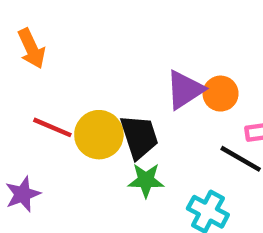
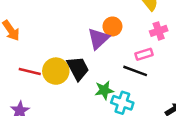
orange circle: (221, 94) -> (112, 26), moved
green star: (146, 180) -> (104, 90), moved

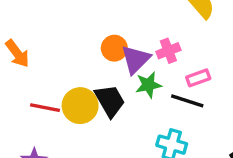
orange circle: (112, 26) -> (114, 48), moved
pink cross: (159, 31) -> (168, 51), moved
green star: (104, 90) -> (148, 85), moved

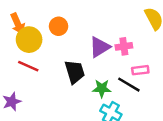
orange circle: (114, 48) -> (59, 26), moved
green star: (148, 85) -> (102, 88), moved
yellow circle: (80, 106) -> (29, 40), moved

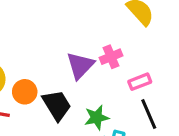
orange circle: (59, 26) -> (25, 92), moved
black line: (129, 85) -> (149, 114), moved, turned 50

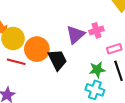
orange circle: (25, 92) -> (37, 49), size x1.5
green star: (97, 118) -> (97, 70), moved

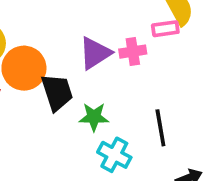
pink rectangle: (114, 49) -> (165, 29), moved
green star: (97, 70) -> (94, 117), moved

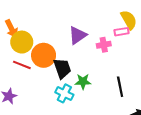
purple triangle: (95, 53) -> (77, 35), moved
cyan cross: (114, 155) -> (64, 93), moved

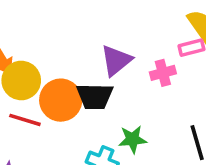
black trapezoid: (62, 68) -> (95, 96), moved, turned 115

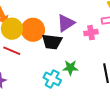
orange circle: (61, 100) -> (33, 30), moved

